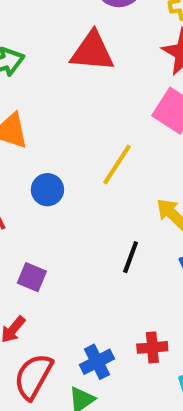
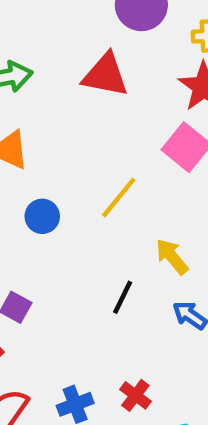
red cross: (152, 347) -> (135, 395), turned 36

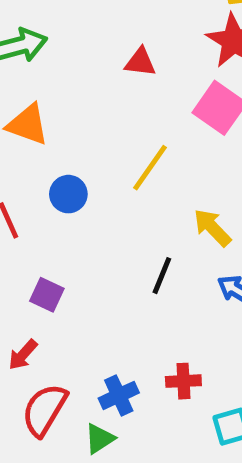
red triangle: (105, 75) -> (140, 62), moved, size x0.6
red cross: (135, 395) -> (183, 381), turned -36

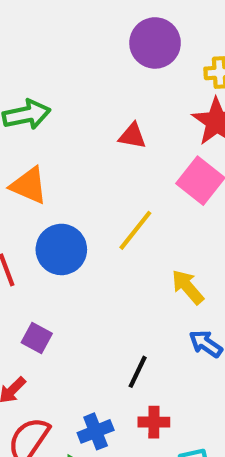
blue circle: (68, 194) -> (61, 249), size x1.5
black line: (162, 276) -> (138, 372), moved

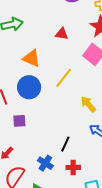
orange triangle: (29, 185) -> (31, 58), moved
purple square: (37, 338) -> (19, 121), moved, turned -32
blue cross: (96, 431) -> (45, 163), moved, turned -35

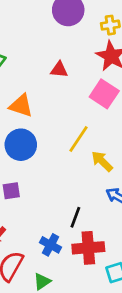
yellow line: (64, 78) -> (79, 139), moved
red cross: (73, 167) -> (88, 248), size x1.6

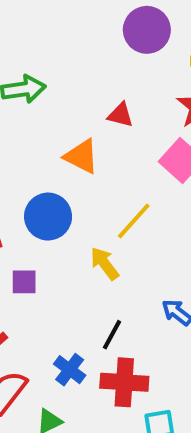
orange triangle: (21, 106) -> (81, 156), moved
yellow arrow: (102, 161) -> (105, 263), moved

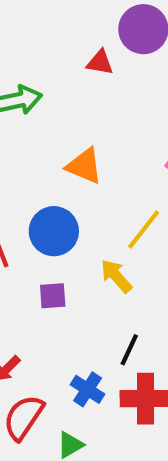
red triangle: (121, 115) -> (100, 62), moved
purple square: (24, 282) -> (53, 296), moved

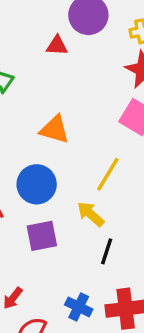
purple square: (53, 296) -> (42, 236), size x1.4
black line: (129, 350) -> (107, 251), moved

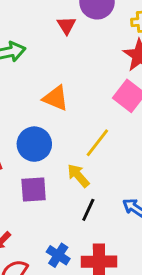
red triangle: (57, 46) -> (67, 25), turned 48

